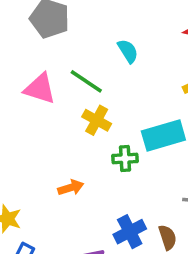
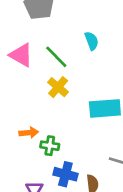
green cross: (125, 159) -> (50, 146), moved
blue cross: (130, 232) -> (65, 174), turned 30

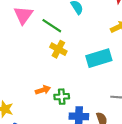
pink triangle: (21, 55) -> (23, 15), moved, turned 48

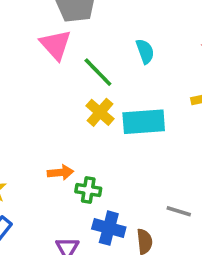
pink triangle: (23, 15) -> (56, 45), turned -30
cyan rectangle: (99, 58) -> (144, 122), moved

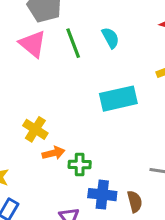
green line: (98, 72) -> (73, 43), moved, turned 32
yellow cross: (100, 112) -> (35, 129), moved

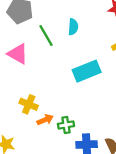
cyan semicircle: (110, 38) -> (73, 27), turned 42
pink triangle: (33, 44) -> (18, 54), moved

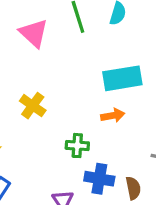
orange arrow: (45, 120) -> (113, 115), moved

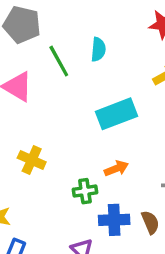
orange arrow: (113, 115) -> (116, 168), moved

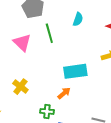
cyan semicircle: (98, 49) -> (78, 19), moved
orange arrow: (116, 168) -> (64, 93), moved, turned -32

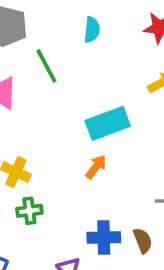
green cross: (47, 111) -> (29, 211), moved

